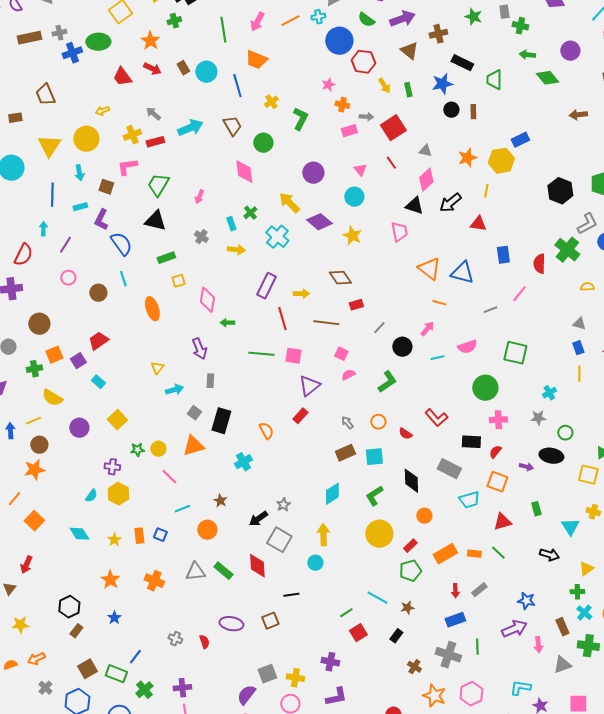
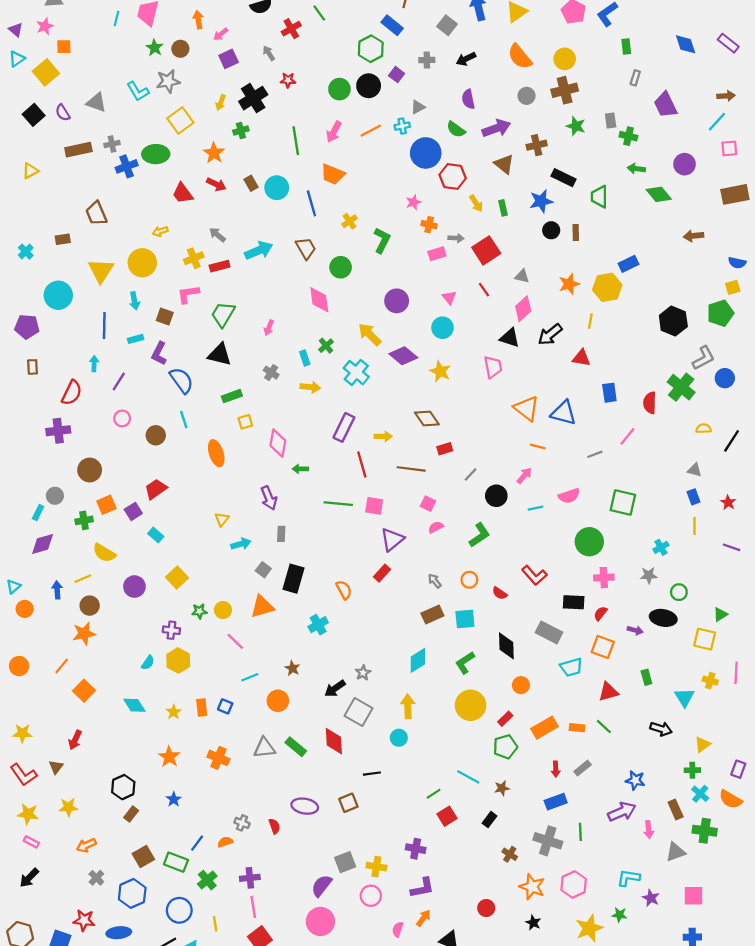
orange semicircle: (10, 665) -> (225, 842), moved

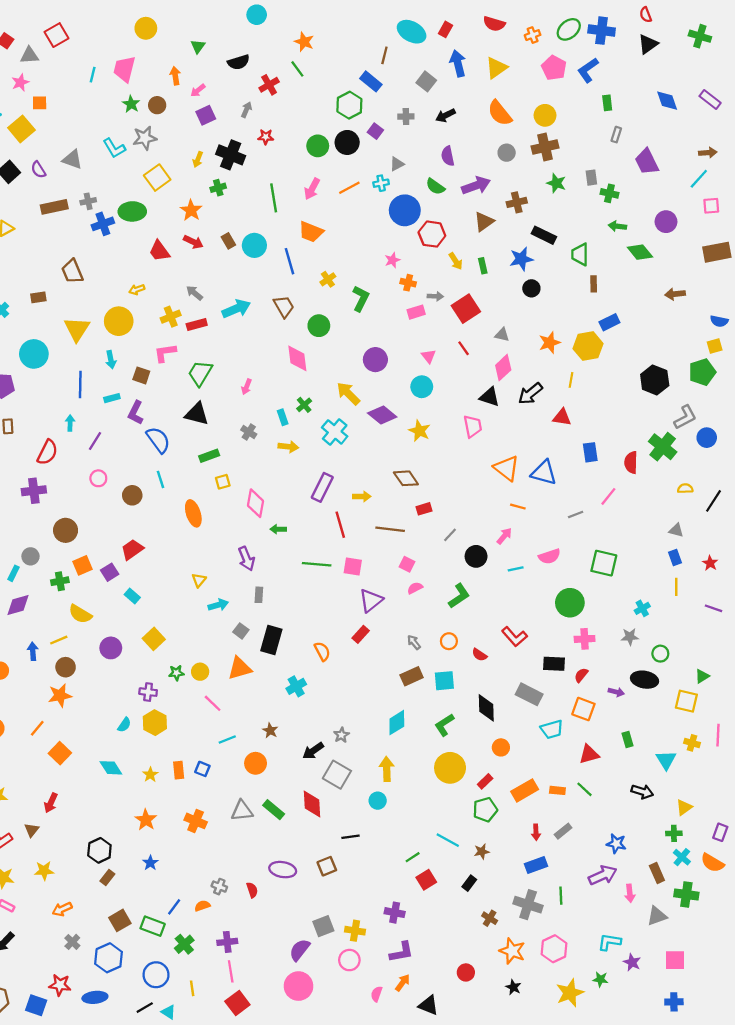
gray arrow: (269, 53) -> (246, 110), turned 56
black cross: (253, 98) -> (231, 155), turned -36
brown triangle: (504, 164) -> (484, 222), turned 45
brown rectangle: (576, 233) -> (594, 284), moved

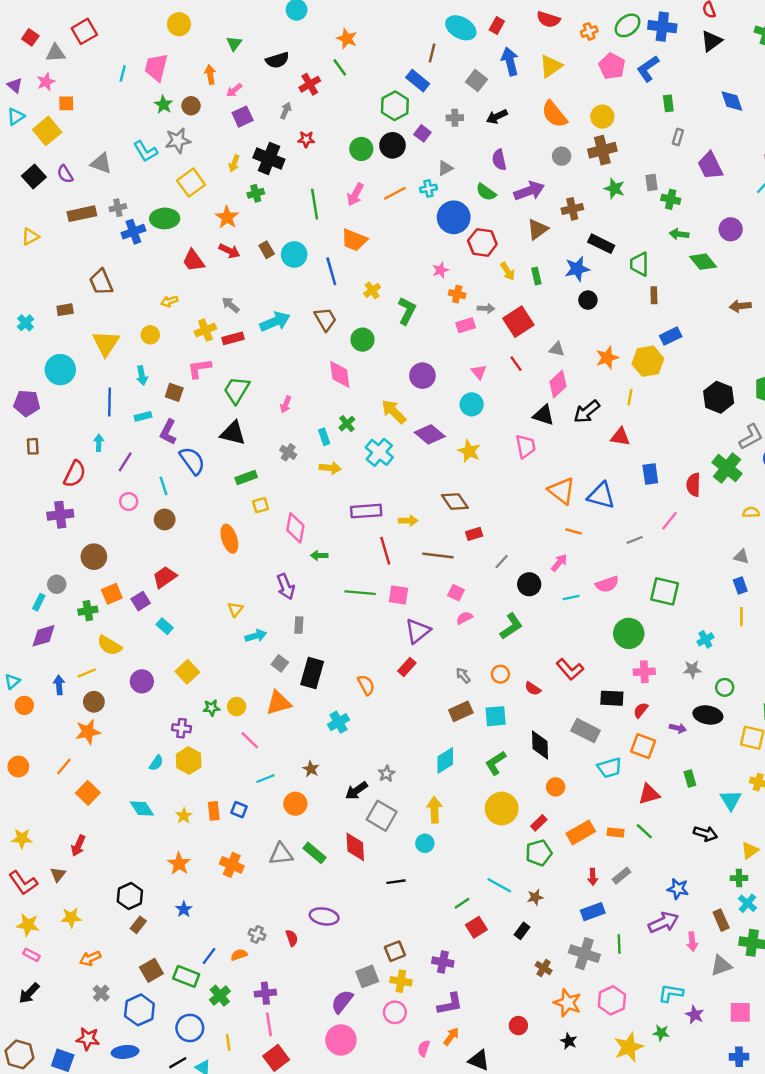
yellow circle: (119, 321) -> (150, 335), size x0.6
cyan line: (161, 479) -> (163, 486), moved
purple rectangle: (322, 487) -> (366, 511), turned 60
brown square: (327, 866) -> (395, 951), moved

